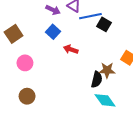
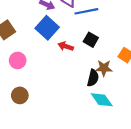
black square: (104, 24) -> (91, 40), moved
blue square: (53, 32) -> (47, 28), size x1.5

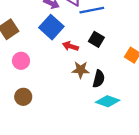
brown star: (104, 68) -> (81, 70), moved
cyan diamond: (102, 100) -> (108, 101), turned -35

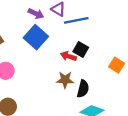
red arrow: (70, 46) -> (68, 56), moved

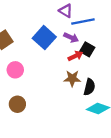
purple arrow: (36, 14) -> (71, 38), moved
red arrow: (68, 56) -> (75, 56), turned 136

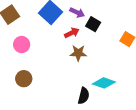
red arrow: (75, 56) -> (72, 33), moved
black semicircle: (89, 87) -> (84, 96), moved

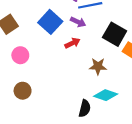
black square: (93, 24) -> (115, 34), moved, size x1.5
brown star: (78, 53) -> (98, 66), moved

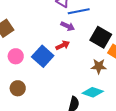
blue square: (50, 22) -> (43, 56), moved
brown star: (98, 66) -> (99, 66), moved

